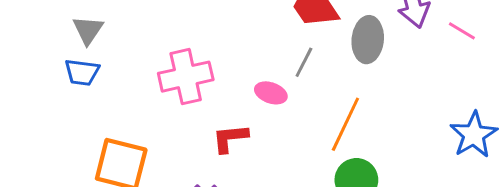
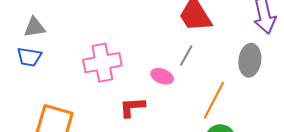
gray triangle: (88, 30) -> (35, 27), turned 45
gray ellipse: (368, 40) -> (250, 60), moved

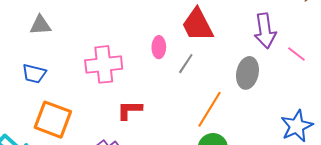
blue trapezoid: (29, 57) -> (34, 74), moved
pink ellipse: (162, 76) -> (159, 47), moved, turned 65

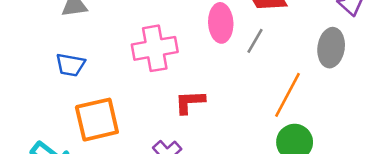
pink ellipse: (159, 47) -> (221, 23), size x1.4
orange square: (53, 120) -> (97, 120), turned -30

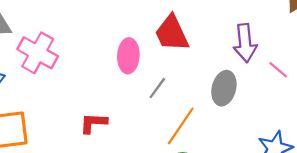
gray line: (255, 41) -> (157, 88), moved
pink cross: (155, 48) -> (38, 53), moved, turned 33

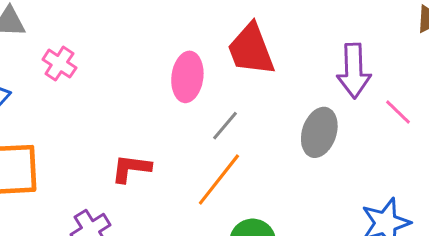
pink cross: (38, 53) -> (59, 64), size x0.6
orange line: (181, 126) -> (219, 180), moved

